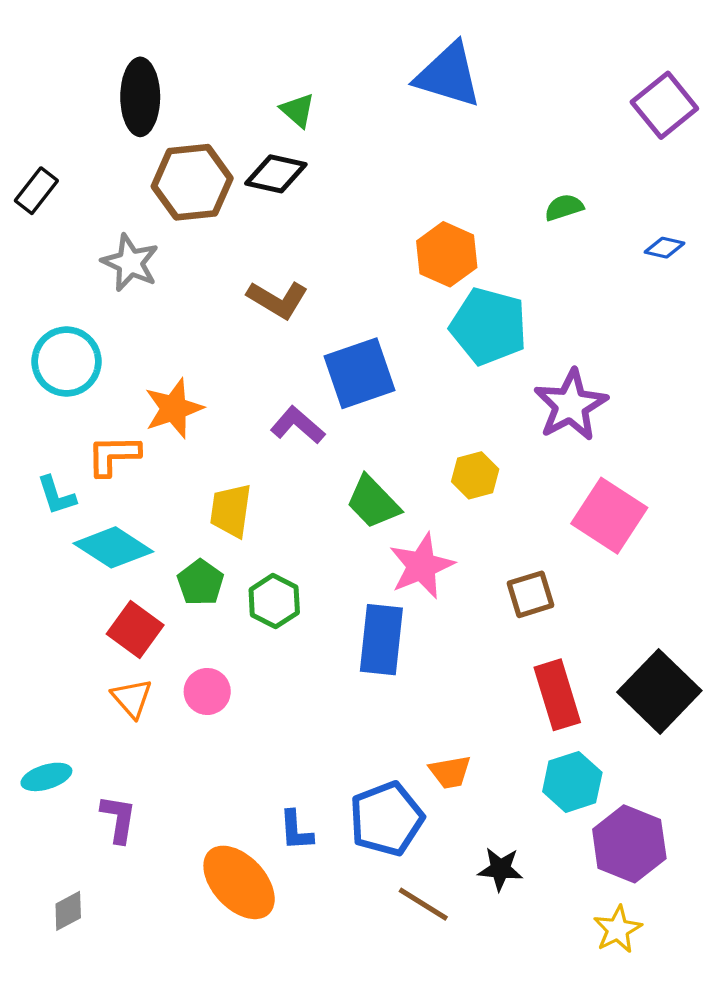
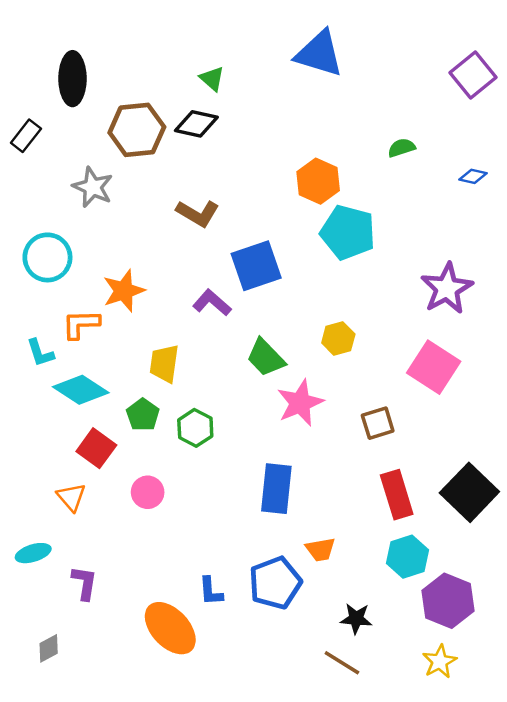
black ellipse: (140, 97) -> (72, 79), moved
purple star: (571, 405) -> (447, 288), moved
blue rectangle: (381, 640) -> (276, 489), moved
orange triangle: (132, 698) -> (71, 497), moved
brown line: (423, 904) -> (342, 663), moved

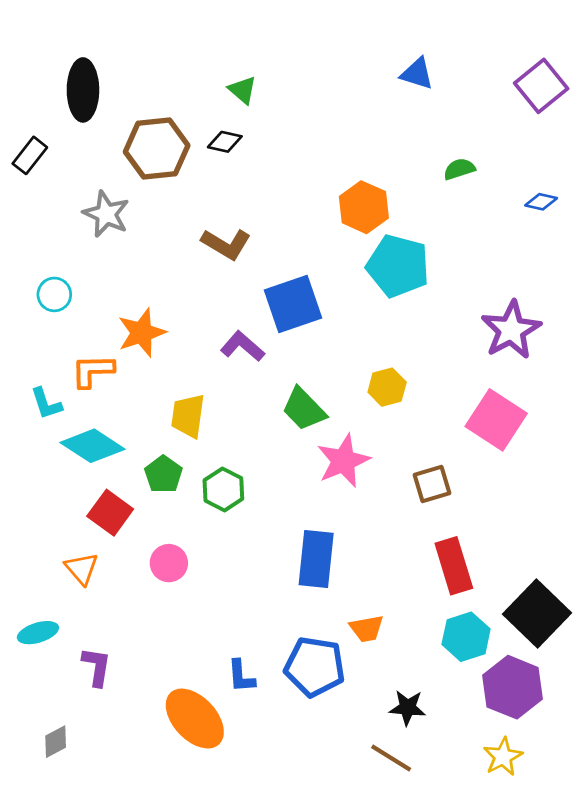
blue triangle: (319, 54) -> (417, 74), moved, size x0.6
black diamond: (196, 124) -> (225, 142), size x0.7
cyan circle: (47, 257) -> (54, 294), size x0.6
black square: (469, 492) -> (537, 614), moved
blue pentagon: (275, 583) -> (315, 667), turned 30

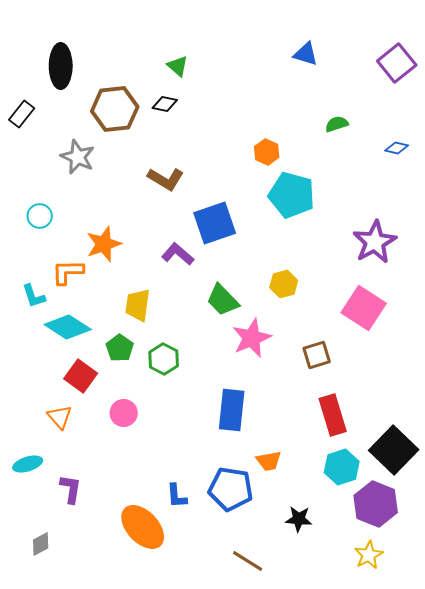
orange hexagon: (364, 207) -> (267, 152), size x0.7
brown line: (391, 758) -> (248, 561), moved

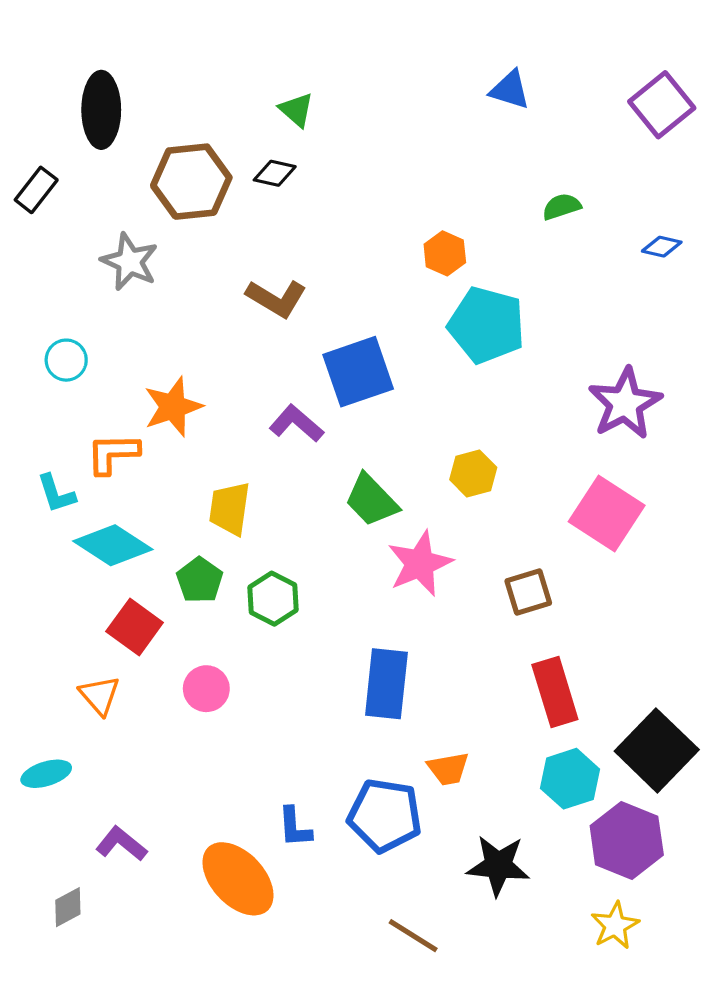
purple L-shape: (71, 489) -> (121, 844), moved, turned -60
black star: (299, 519) -> (498, 865), size x1.4

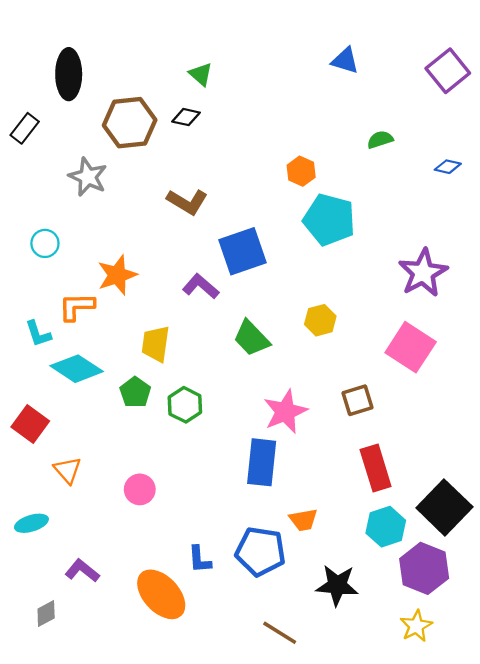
pink star: (420, 564) -> (285, 412), moved
red square: (135, 627) -> (30, 424), moved
pink circle: (206, 689) -> (140, 489), moved

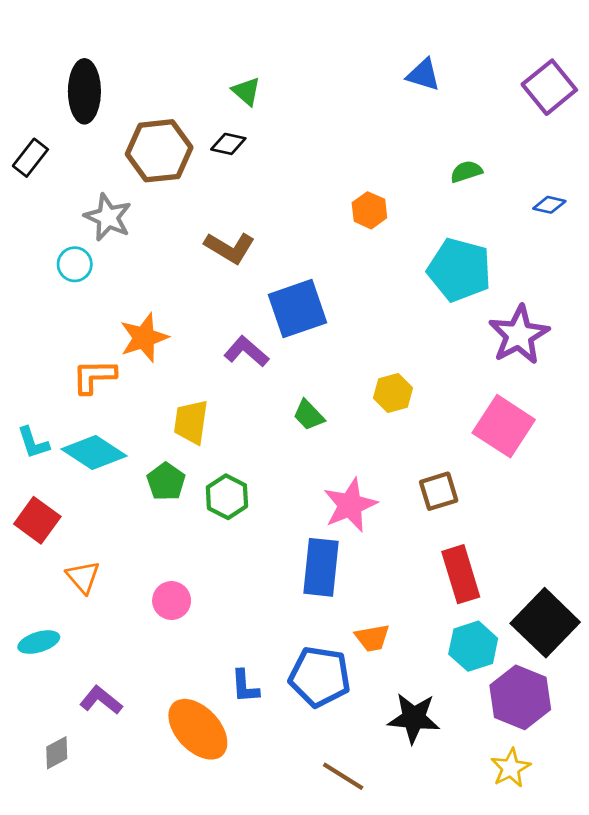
cyan pentagon: (329, 220) -> (459, 270), moved
cyan circle: (45, 243) -> (75, 264), moved
cyan L-shape: (38, 334) -> (33, 443), moved
green trapezoid: (251, 338) -> (309, 415), size x0.7

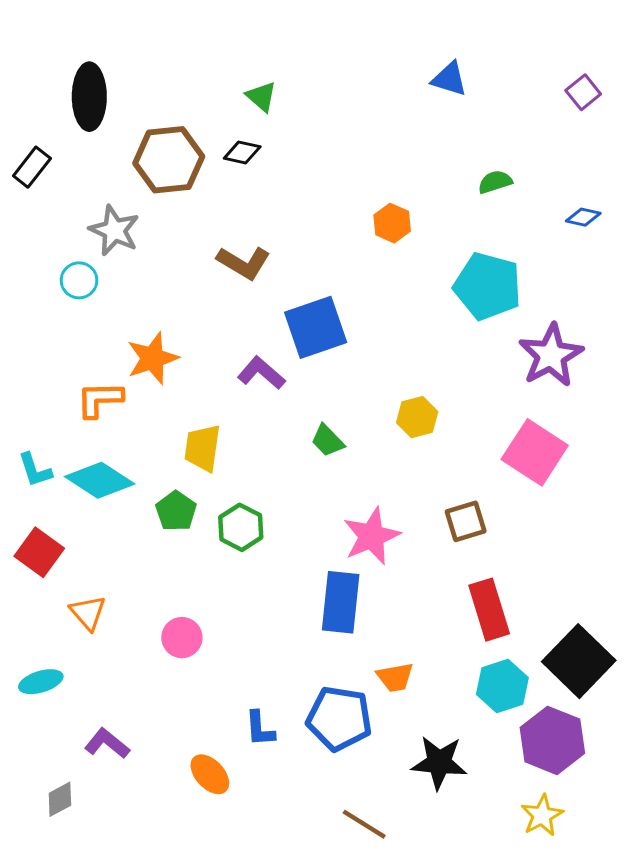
purple square: (549, 87) -> (583, 92), size x0.6
orange ellipse: (198, 729) -> (210, 774), size x0.6

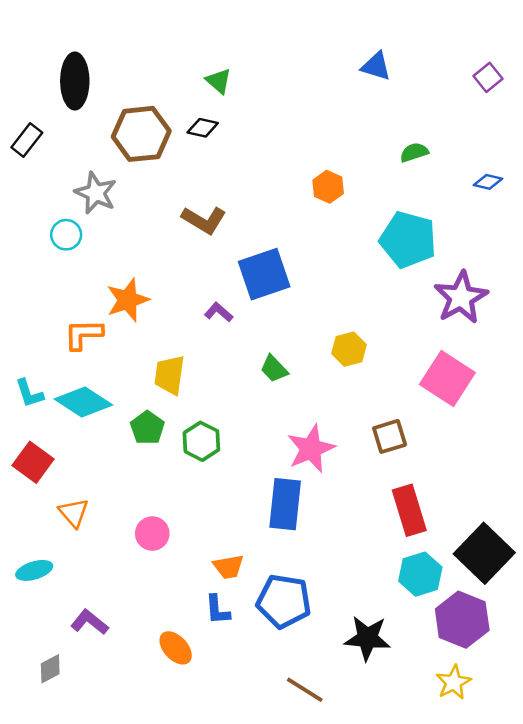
purple L-shape: (261, 373) -> (219, 312), size x0.7
orange trapezoid: (395, 677) -> (228, 567), moved

